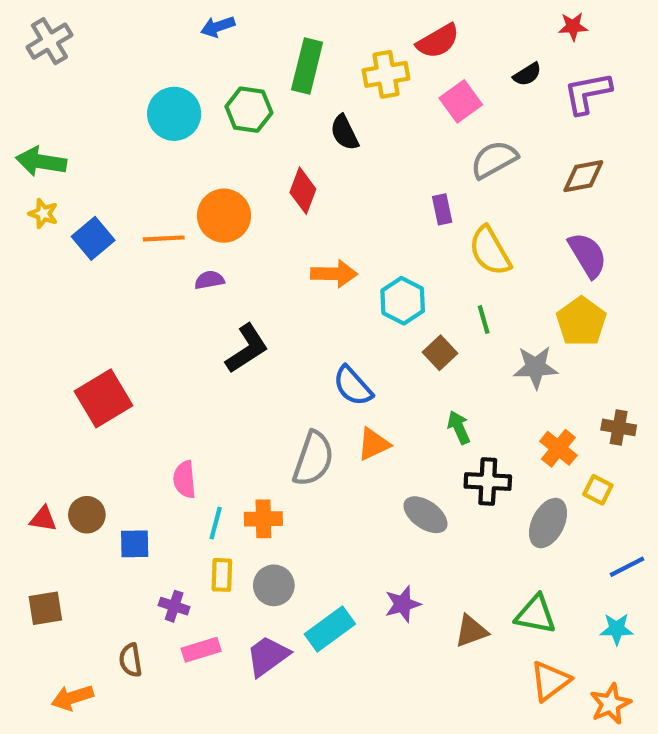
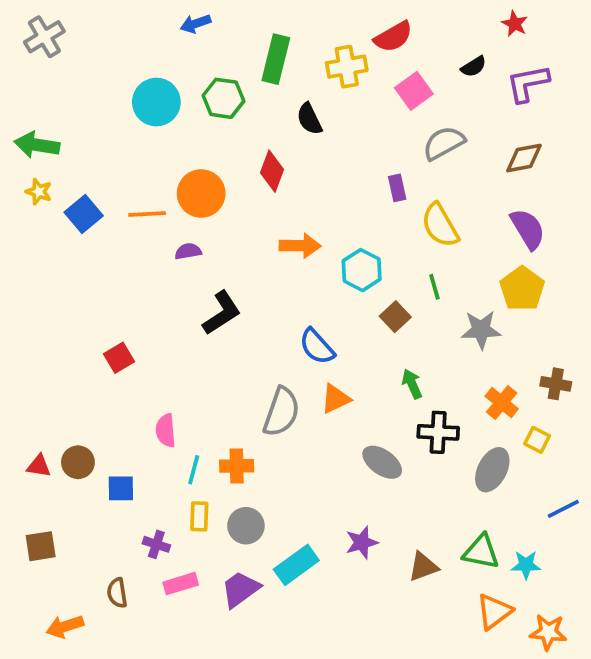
red star: (573, 27) -> (515, 24), turned 30
red square: (103, 398) -> (119, 358), moved, size x0.6
cyan star: (617, 629) -> (526, 565), moved
orange star: (610, 704) -> (548, 632), turned 30

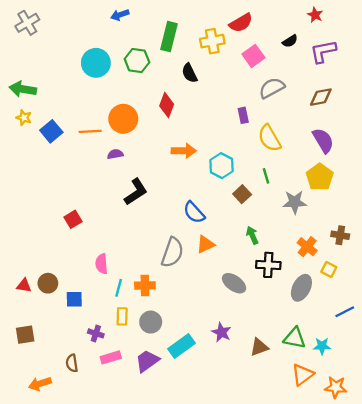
purple star: (362, 542) -> (221, 332), turned -30

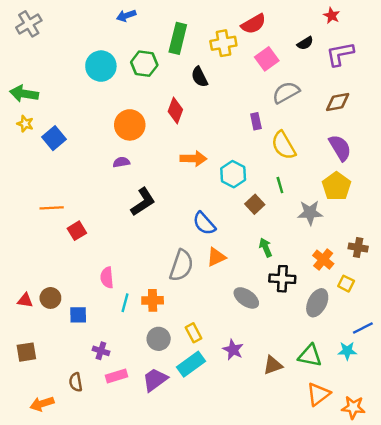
orange line: (90, 131) -> (52, 208), moved
yellow rectangle: (122, 316) -> (193, 333), moved, turned -30
cyan star: (322, 346) -> (347, 351), moved

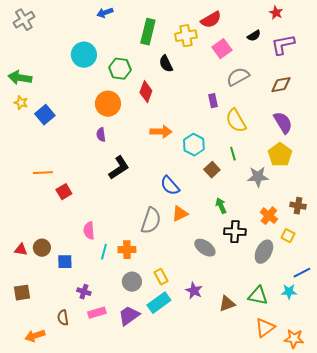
green hexagon: (144, 64) -> (120, 69), moved
purple semicircle: (121, 162) -> (101, 135), turned -88

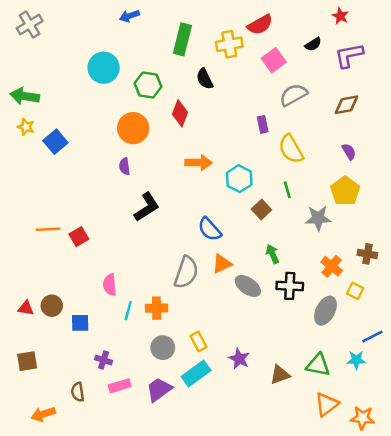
purple semicircle: (283, 123) -> (349, 152), size x0.6
orange line: (43, 173) -> (48, 229), moved
gray ellipse: (205, 248) -> (248, 286), moved

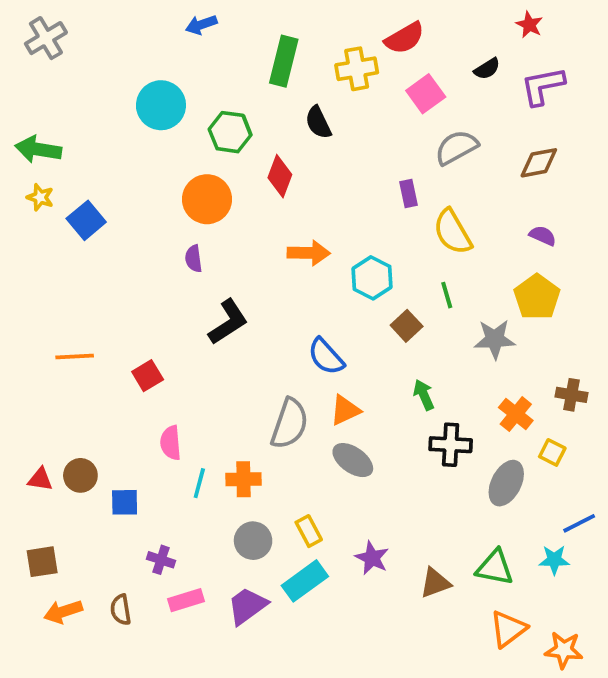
purple semicircle: (349, 152) -> (543, 236), turned -35
red square: (79, 237) -> (148, 376), moved
gray ellipse: (248, 286) -> (353, 460), moved
orange arrow: (43, 414) -> (63, 612), moved

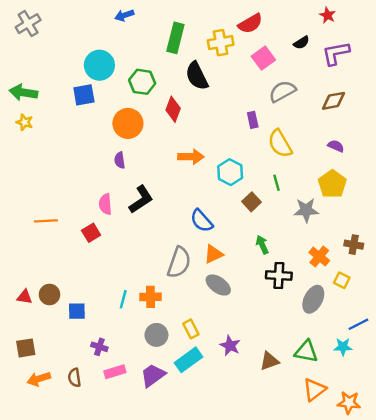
black semicircle: (318, 122) -> (197, 76), size x1.4
blue square: (86, 220) -> (84, 95), moved, turned 30
pink semicircle: (171, 443) -> (105, 204), moved

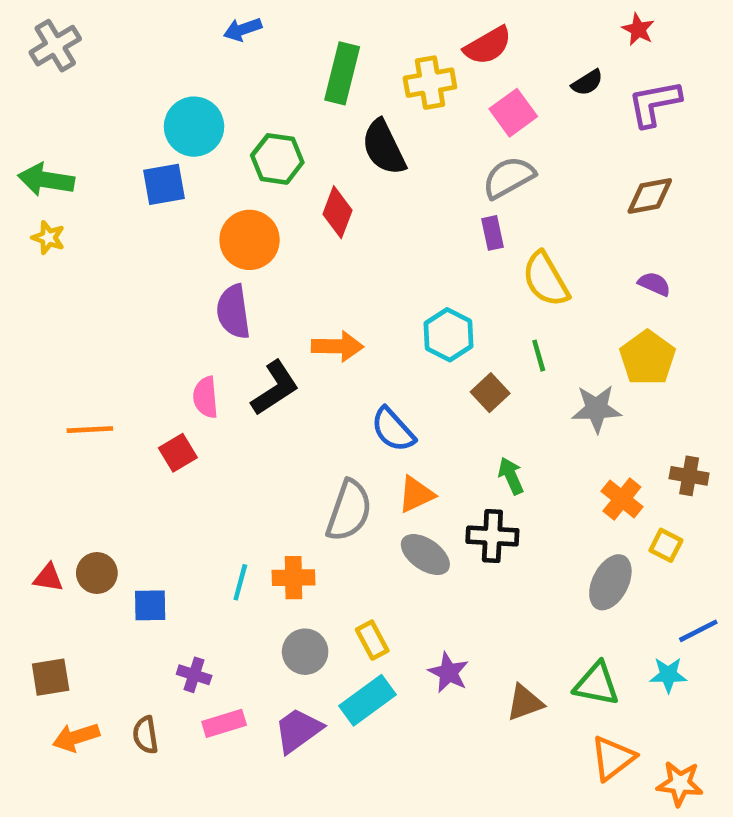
gray semicircle: (282, 91) -> (509, 177), moved
orange arrow: (191, 157) -> (337, 346), moved
purple semicircle: (120, 160) -> (233, 312), size x1.6
black cross: (279, 275) -> (492, 536), moved

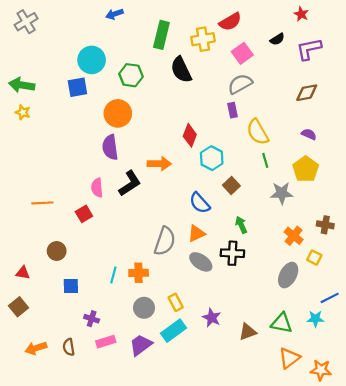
red diamond: (337, 212) -> (190, 135), moved
green line: (539, 356) -> (265, 160), moved
blue semicircle: (393, 430) -> (200, 203), moved
brown circle: (97, 573) -> (57, 251), moved
brown square: (51, 677) -> (18, 307), moved, turned -30

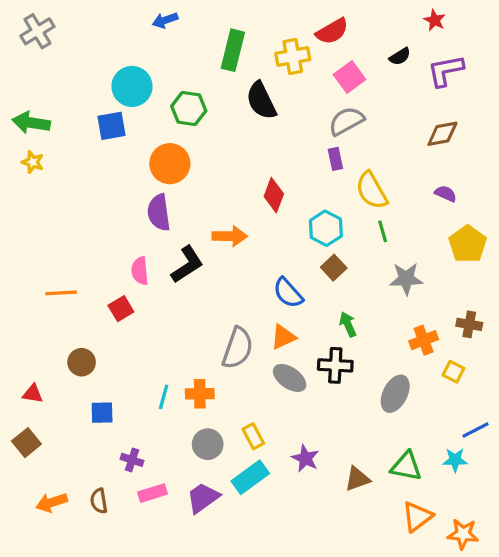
cyan hexagon: (212, 158) -> (326, 228), moved
yellow pentagon: (306, 169) -> (468, 244), moved
orange cross: (294, 236) -> (424, 340), turned 30
gray ellipse: (288, 275) -> (395, 394), moved

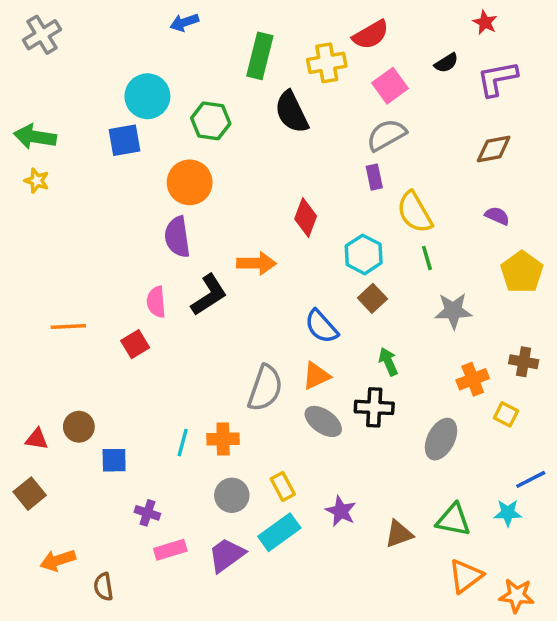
brown circle: (82, 362) -> (79, 427), moved
brown semicircle: (99, 501) -> (103, 587), moved

